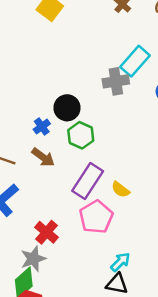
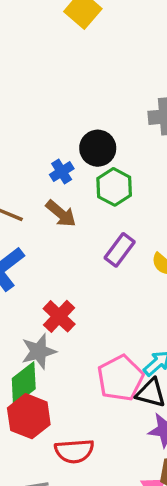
purple rectangle: (88, 181) -> (120, 250), size x0.7
pink pentagon: (96, 217) -> (120, 378), moved

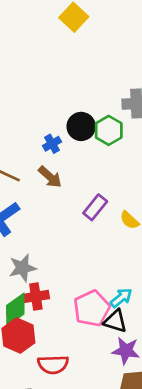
green hexagon: (114, 187) -> (109, 130), moved
red cross: (59, 316) -> (36, 297), moved, turned 35
gray star: (39, 351) -> (22, 268), moved

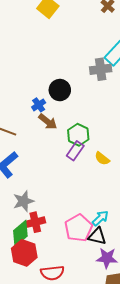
green hexagon: (109, 130) -> (78, 135), moved
brown arrow: (50, 177) -> (48, 122), moved

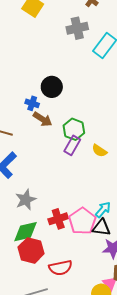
gray cross: (101, 69) -> (77, 28), moved
blue cross: (39, 105) -> (32, 103), turned -32
red cross: (35, 222) -> (58, 219), moved
green diamond: (20, 233) -> (26, 232), turned 32

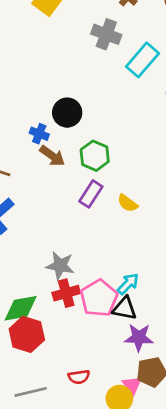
gray cross: (77, 28) -> (106, 34), turned 30
green hexagon: (74, 129) -> (95, 156), moved
gray star: (26, 200) -> (60, 266), moved, turned 30
red semicircle: (60, 268) -> (79, 377), moved, size x0.7

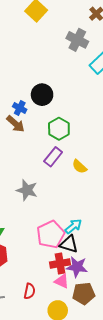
brown arrow: (52, 156) -> (15, 124), moved
gray star: (60, 266) -> (27, 190), moved
red cross: (66, 293) -> (60, 263), moved
red semicircle: (79, 377) -> (30, 291), turned -77
pink triangle: (132, 385) -> (62, 281), moved, turned -35

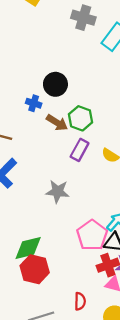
brown arrow: (15, 124) -> (57, 123), moved

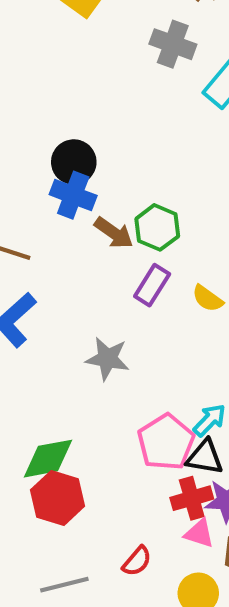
black circle: (55, 84) -> (74, 162), moved
blue cross: (34, 103) -> (73, 195), size x1.5
red semicircle: (80, 301) -> (137, 561), turned 36

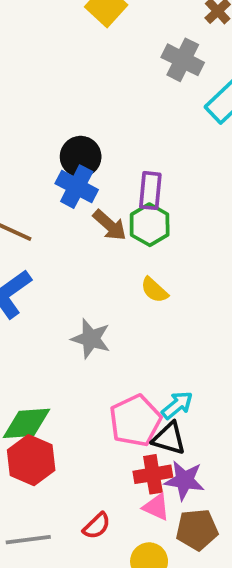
purple rectangle: (152, 285) -> (150, 191), moved, turned -33
yellow semicircle: (208, 298) -> (154, 290), moved

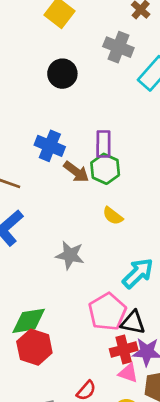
black circle: (81, 157) -> (62, 74), moved
cyan arrow: (177, 405) -> (138, 273), moved, size x1.4

